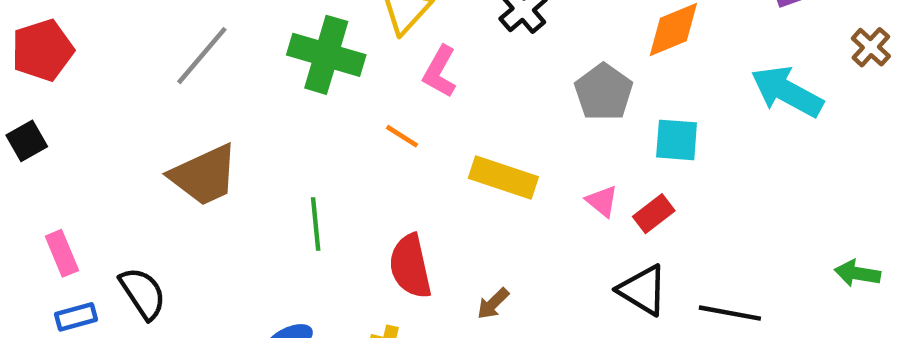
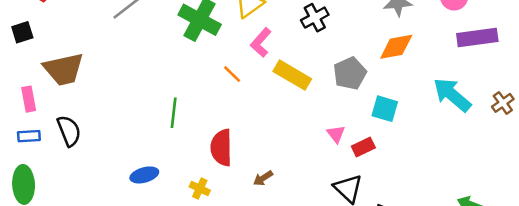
brown cross: (871, 47) -> (503, 103), moved
brown trapezoid: (204, 175) -> (64, 69), moved
yellow rectangle: (503, 178) -> (292, 75), moved

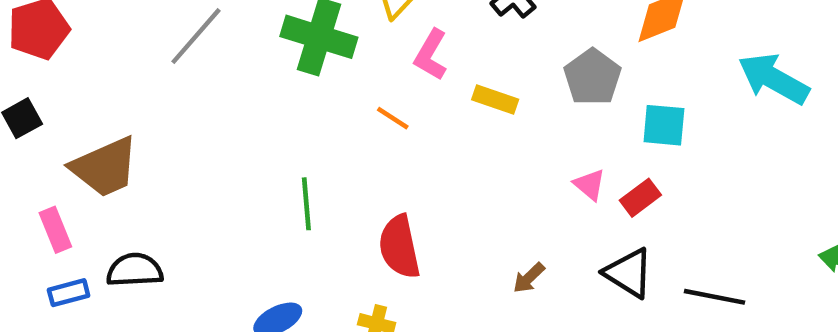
yellow rectangle: (292, 75) -> (495, 100), size x0.7
black semicircle: (69, 131) -> (135, 270), turned -60
brown arrow: (263, 178) -> (529, 278), moved

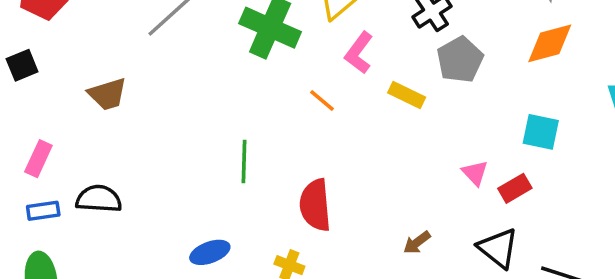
gray pentagon: (592, 77) -> (460, 60), moved
brown trapezoid: (105, 167) -> (107, 94), moved, size x0.7
pink rectangle: (55, 230) -> (38, 159), turned 40

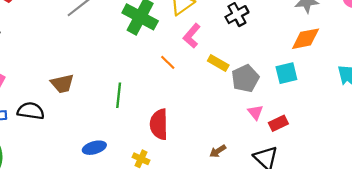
gray pentagon: (460, 60) -> (245, 78), moved
brown trapezoid: (107, 94) -> (62, 84), moved
cyan square: (541, 132) -> (286, 73), moved, turned -30

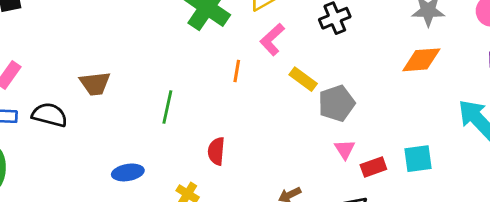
orange line: (168, 62) -> (237, 71), turned 49
cyan square: (286, 73) -> (418, 159), moved
red semicircle: (159, 124) -> (216, 151), size x0.7

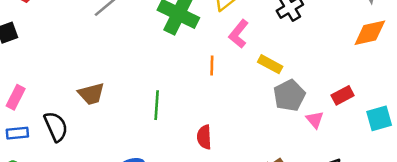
gray pentagon: (336, 103) -> (289, 96), moved
black semicircle: (50, 115) -> (56, 127), turned 60
red rectangle: (373, 167) -> (343, 95), moved

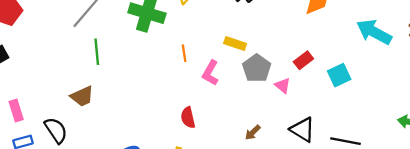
pink L-shape: (239, 34) -> (210, 73), moved
pink rectangle: (16, 97) -> (16, 110), turned -35
green line: (157, 105) -> (97, 52), moved

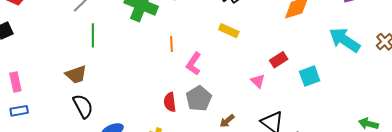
yellow rectangle: (235, 44) -> (229, 31), moved
gray pentagon: (257, 68) -> (199, 98), moved
black semicircle: (56, 130) -> (83, 106), moved

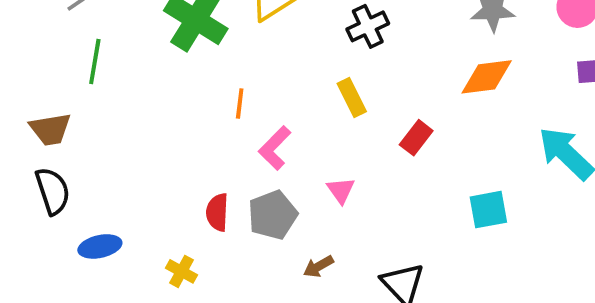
yellow rectangle: (229, 31) -> (352, 97), turned 30
red rectangle: (279, 60) -> (416, 138), moved, turned -30
pink triangle: (258, 81) -> (341, 190), moved

